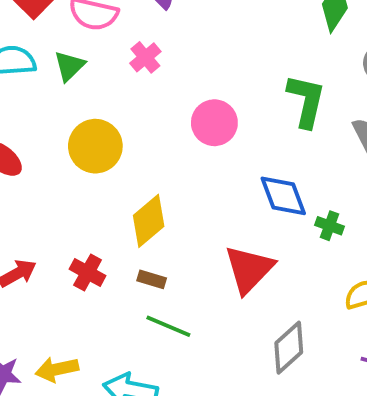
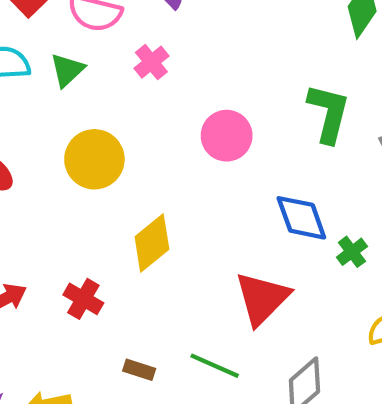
green cross: (329, 226) -> (352, 252), turned 32
brown rectangle: (152, 279) -> (139, 370), moved
green line: (168, 326) -> (215, 366), moved

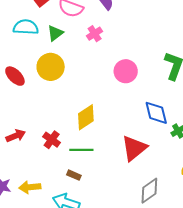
yellow circle: (94, 159) -> (51, 67), moved
green line: (215, 366) -> (81, 150), moved, turned -30

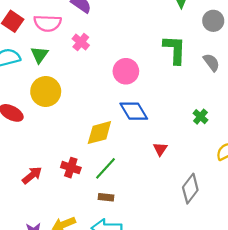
blue diamond: (156, 113) -> (134, 111), moved
yellow diamond: (86, 117) -> (99, 133), turned 36
red triangle: (134, 148) -> (160, 149), size x0.5
green line: (81, 150) -> (106, 168), turned -30

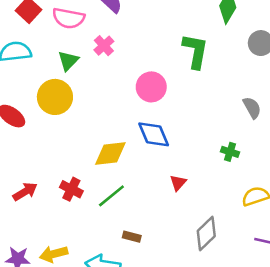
green L-shape: (175, 50) -> (195, 51), moved
green triangle: (39, 55) -> (68, 61), moved
gray semicircle: (211, 62) -> (252, 108), moved
green cross: (200, 117) -> (230, 152), turned -32
brown rectangle: (106, 197) -> (132, 237), moved

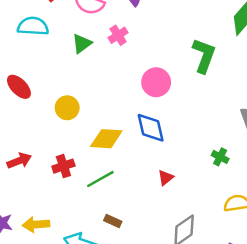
yellow circle: (55, 97) -> (67, 108), moved, size x0.7
red cross: (71, 189) -> (63, 166), turned 35

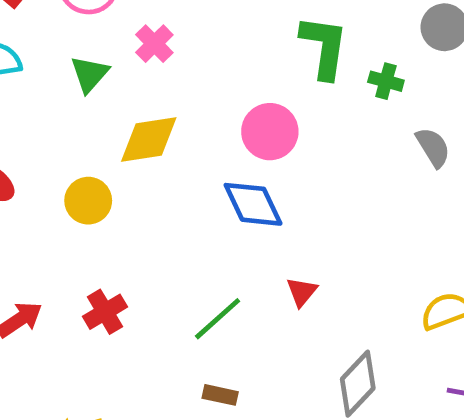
pink circle: (156, 82) -> (270, 132), moved
yellow diamond: (106, 139) -> (149, 139), moved
green cross: (220, 157) -> (386, 81), moved
green line: (100, 179) -> (218, 319), moved

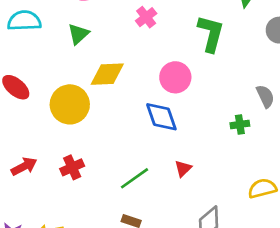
pink cross: (154, 44) -> (146, 17), moved
green cross: (386, 81) -> (240, 124), moved, turned -30
yellow circle: (88, 201) -> (70, 104), size x1.5

